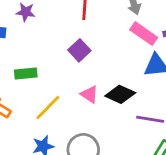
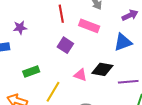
pink rectangle: (144, 34) -> (89, 26), moved

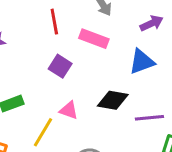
pink triangle: (80, 75) -> (69, 110), moved

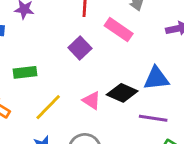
blue triangle: (142, 62) -> (156, 78), moved
pink triangle: (69, 110) -> (92, 101), moved

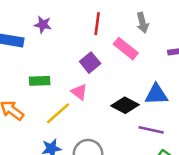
pink triangle: (92, 101) -> (79, 92), moved

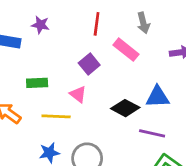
yellow line: (58, 113) -> (56, 116), turned 44

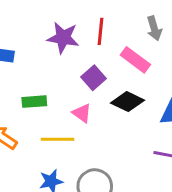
purple star: (40, 25) -> (63, 38), moved, size x1.5
black diamond: (125, 108) -> (127, 102), moved

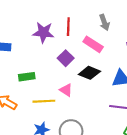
pink triangle: (82, 113) -> (66, 90), moved

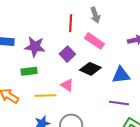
gray arrow: (104, 22) -> (95, 15), moved
purple star: (43, 32) -> (35, 47), moved

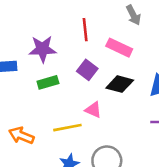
gray arrow: (95, 15) -> (133, 15), moved
purple star: (35, 47) -> (43, 49), moved
green rectangle: (29, 71) -> (48, 82), moved

